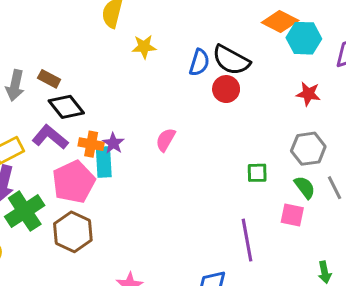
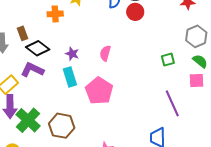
brown rectangle: (49, 79) -> (23, 33), turned 56
purple star: (113, 143) -> (72, 54), moved
orange cross: (91, 144) -> (55, 14), moved
pink pentagon: (74, 182) -> (99, 91), moved

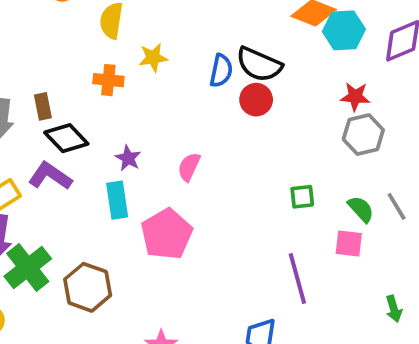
gray hexagon: (196, 36) -> (363, 135), moved

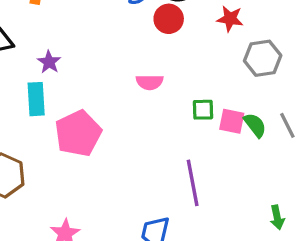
red star: (355, 97) -> (230, 19), moved
pink semicircle: (189, 167) -> (150, 82), moved, turned -120
pink square: (349, 243) -> (232, 121), moved

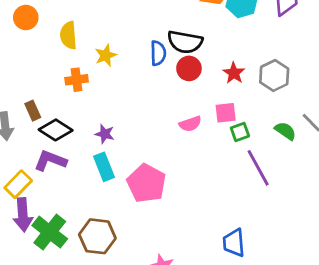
red star: (230, 19) -> (234, 73), moved, turned -30
pink square: (232, 121) -> (226, 113), moved
purple line: (193, 183) -> (258, 168), moved

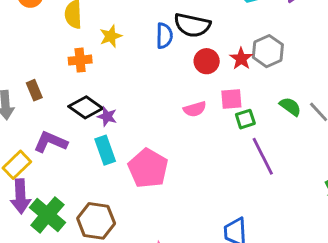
red circle: (189, 68) -> (207, 61), moved
gray hexagon: (274, 75) -> (268, 51), moved
black diamond: (56, 130) -> (86, 107), moved
green semicircle: (285, 131) -> (290, 107), moved

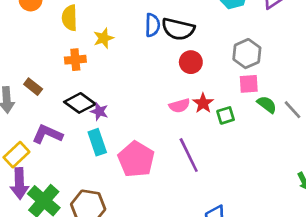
blue semicircle: (164, 36) -> (152, 25), moved
red star: (241, 59) -> (203, 103), moved
brown rectangle: (34, 90) -> (33, 87), turned -30
pink square: (231, 99) -> (249, 84), moved
purple line: (263, 156) -> (189, 155), moved

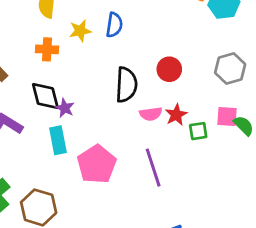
blue semicircle: (152, 25) -> (114, 25), moved
black semicircle: (178, 29) -> (126, 85), moved, turned -108
pink square: (249, 84) -> (227, 116), moved
black diamond: (80, 103) -> (45, 96), turned 32

